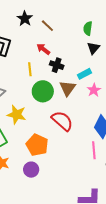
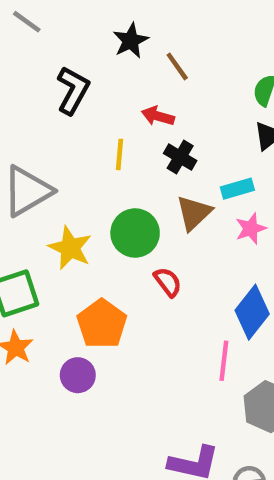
red arrow: (43, 49) -> (158, 116), turned -32
green circle: (43, 91) -> (135, 233), moved
red semicircle: (62, 121) -> (168, 282), size x0.6

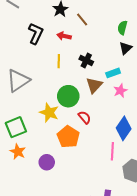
red arrow: (158, 116) -> (64, 36), moved
yellow star: (70, 248) -> (49, 113), moved
orange pentagon: (102, 324) -> (68, 137), moved

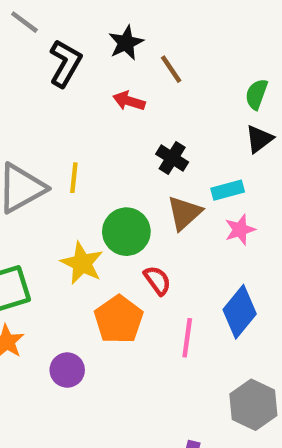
black L-shape: (36, 34) -> (65, 63), moved
yellow line: (59, 61) -> (74, 178), moved
pink line: (112, 151) -> (187, 338), moved

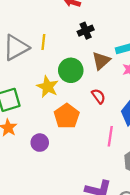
black cross: (172, 158) -> (86, 31), moved, turned 35
red semicircle: (157, 280) -> (98, 96), moved
pink line: (187, 338) -> (110, 136), moved

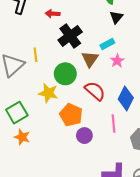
black cross: (86, 31) -> (70, 36), size x1.6
red semicircle: (98, 96) -> (95, 91), size x1.5
purple circle: (40, 143) -> (84, 136), moved

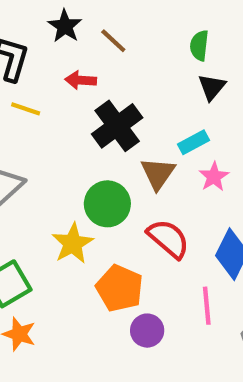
yellow line: (35, 55) -> (26, 109), moved, turned -64
yellow star: (48, 93) -> (73, 243), turned 30

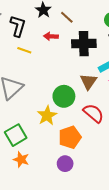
black cross: (117, 126) -> (84, 44), moved, turned 35
orange pentagon: (120, 288) -> (70, 137), turned 30
purple circle: (147, 331) -> (65, 164), moved

